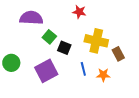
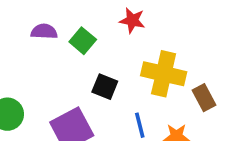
purple semicircle: (31, 18) -> (44, 31), size x0.6
green square: (49, 37) -> (83, 41), moved

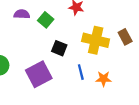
brown rectangle: (204, 98) -> (125, 37), moved

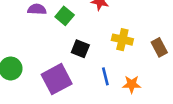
brown rectangle: (125, 37) -> (159, 47), moved
yellow cross: (96, 40) -> (122, 40), size x0.7

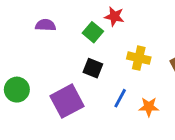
green square: (65, 16) -> (93, 32), moved
blue line: (105, 76) -> (120, 98), turned 42

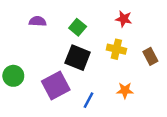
red star: (114, 16) -> (124, 19), moved
black square: (93, 68) -> (78, 58), size x1.5
blue line: (120, 98) -> (89, 100), moved

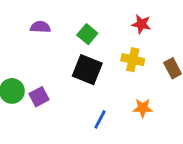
purple square: (56, 86) -> (39, 97), moved, size x0.6

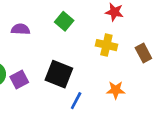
purple semicircle: (40, 27) -> (21, 29), moved
black square: (87, 70) -> (59, 74), moved

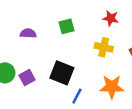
green square: (64, 21) -> (66, 26), turned 35
orange star: (116, 90) -> (112, 87), size x1.5

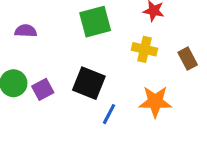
green square: (66, 26) -> (95, 22), size x1.5
purple semicircle: (28, 33) -> (26, 31), moved

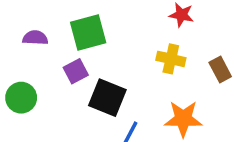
green square: (95, 22) -> (88, 32), moved
purple square: (43, 89) -> (76, 71), moved

